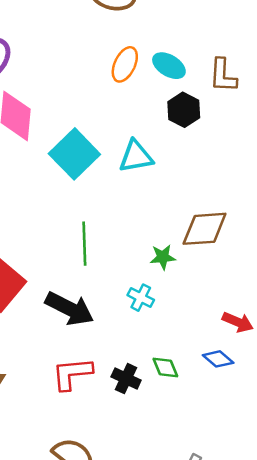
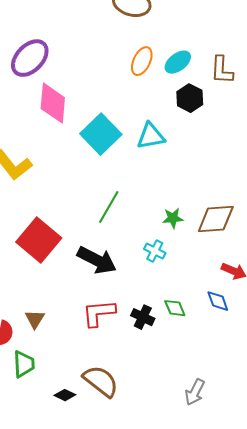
cyan ellipse: (169, 66) -> (178, 62), turned -68
brown diamond: (205, 229) -> (216, 219), moved
green line: (84, 244) -> (109, 207), turned 32
blue diamond: (218, 359) -> (218, 301), turned 30

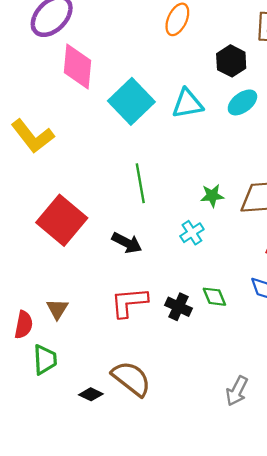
cyan ellipse: (178, 62) -> (242, 102), moved
green line: (109, 207) -> (140, 183), turned -40
cyan cross: (155, 251) -> (192, 233), turned 30
black arrow: (97, 260) -> (127, 243), size x0.7

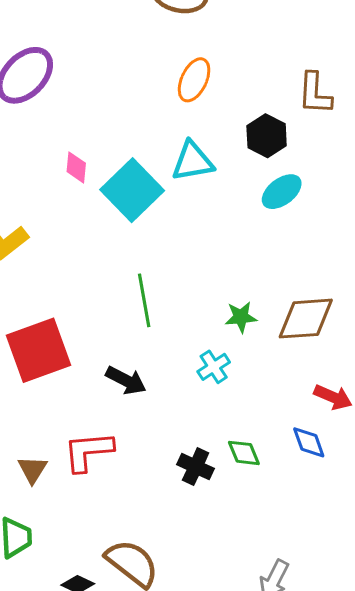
pink diamond: (77, 67) -> (76, 167), moved, size x0.5
cyan triangle: (187, 104) -> (193, 161), moved
red square: (62, 220) -> (38, 350), turned 30
red L-shape: (129, 302) -> (88, 451), moved

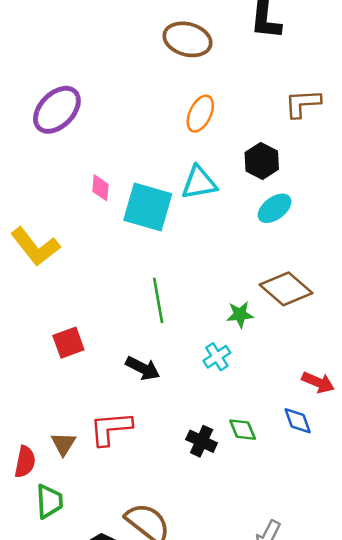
brown L-shape: (315, 93) -> (303, 103), moved, turned 84
cyan square: (132, 190) -> (148, 207), turned -30
brown diamond: (306, 319) -> (286, 289), moved, turned 45
red square: (38, 350) -> (68, 343), size x0.6

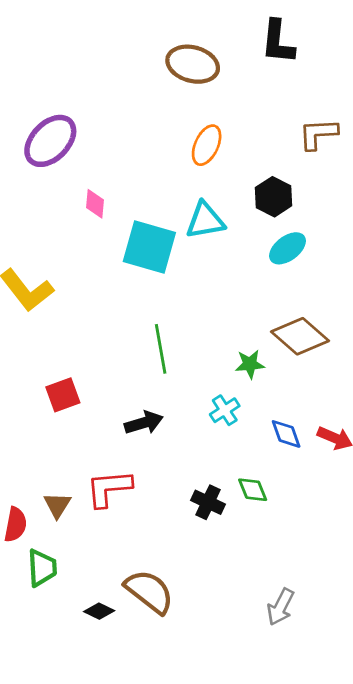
pink diamond: (100, 188) -> (95, 204), moved
black arrow: (143, 368) -> (144, 423), turned -44
blue diamond: (298, 421) -> (286, 434), moved

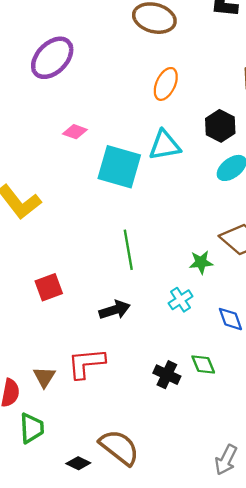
purple ellipse: (50, 141) -> (52, 58), moved
pink diamond: (95, 204) -> (75, 132), turned -75

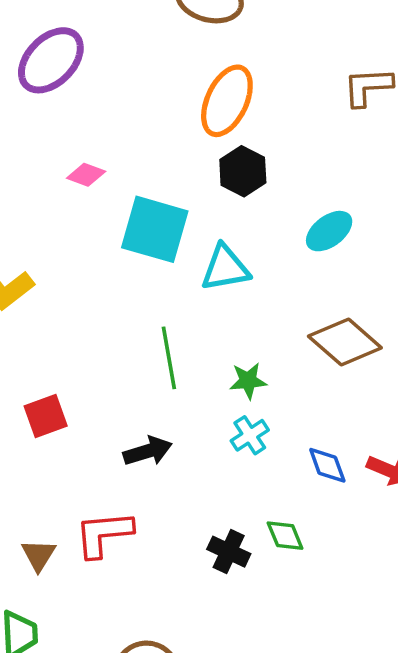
orange ellipse: (166, 84) -> (227, 101), size x1.4
black hexagon: (220, 126) -> (243, 171), moved
cyan triangle: (165, 145) -> (225, 268), moved
green star: (201, 262) -> (248, 381), moved

